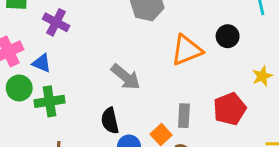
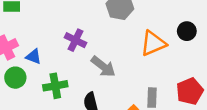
purple cross: (56, 22) -> (75, 40), moved
green cross: (50, 101) -> (55, 86), moved

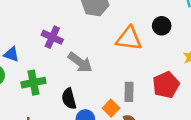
orange triangle: (153, 43) -> (129, 39), turned 32

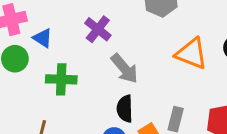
black semicircle: (69, 99) -> (125, 109), moved

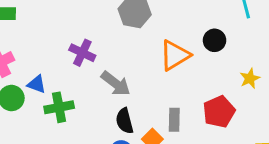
blue triangle: (43, 38) -> (37, 84), moved
orange triangle: (191, 54) -> (175, 55), turned -40

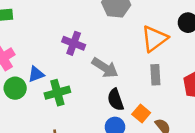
blue triangle: (37, 84) -> (36, 74), turned -36
gray rectangle: (174, 120) -> (155, 75), moved

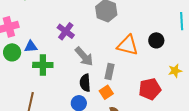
orange triangle: (154, 39) -> (128, 45), turned 35
gray rectangle: (155, 75) -> (110, 71), moved
orange square: (141, 113) -> (106, 92), moved

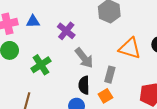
blue triangle: (31, 47) -> (33, 21), moved
green cross: (43, 65) -> (41, 65), turned -36

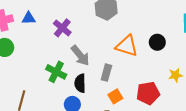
green cross: (41, 65) -> (56, 72), moved, turned -30
orange square: (105, 96) -> (115, 96), moved

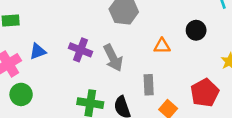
orange triangle: (127, 46) -> (162, 46), size x0.6
gray arrow: (80, 55) -> (113, 58), moved, turned 30

